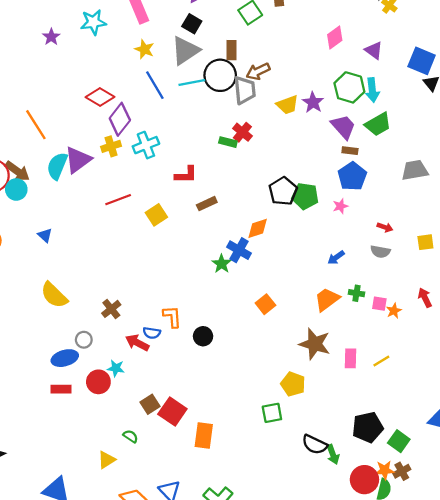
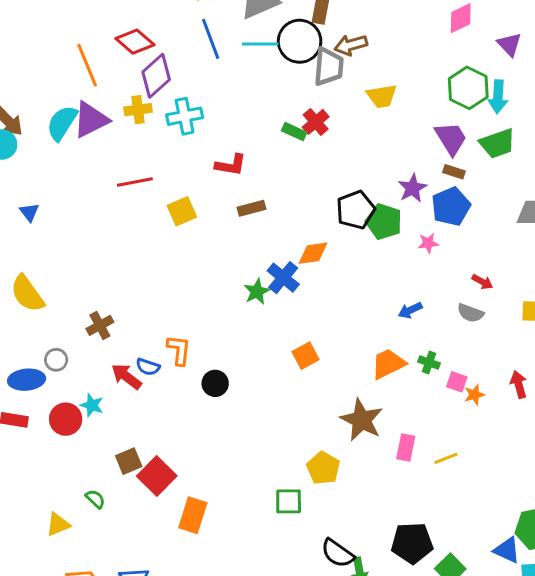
purple star: (313, 102) -> (412, 188), moved
orange line: (36, 125) -> (87, 65), moved

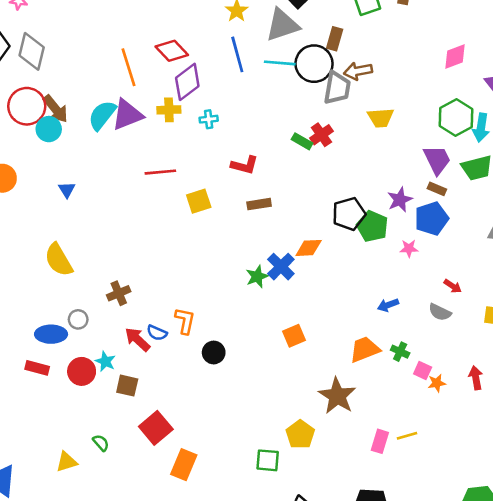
cyan cross: (185, 116) -> (209, 119), size x0.6
pink rectangle: (406, 448) -> (380, 441), moved
brown square: (129, 461) -> (127, 386), moved, turned 30

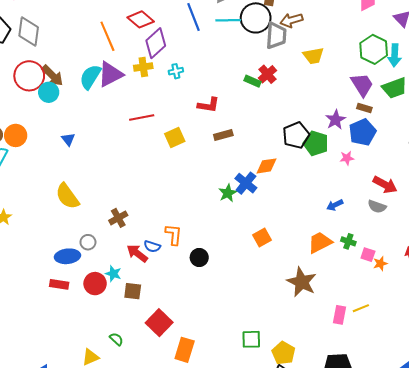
red arrow: (453, 286) -> (385, 185), size x1.6
yellow pentagon: (300, 434) -> (284, 353), moved

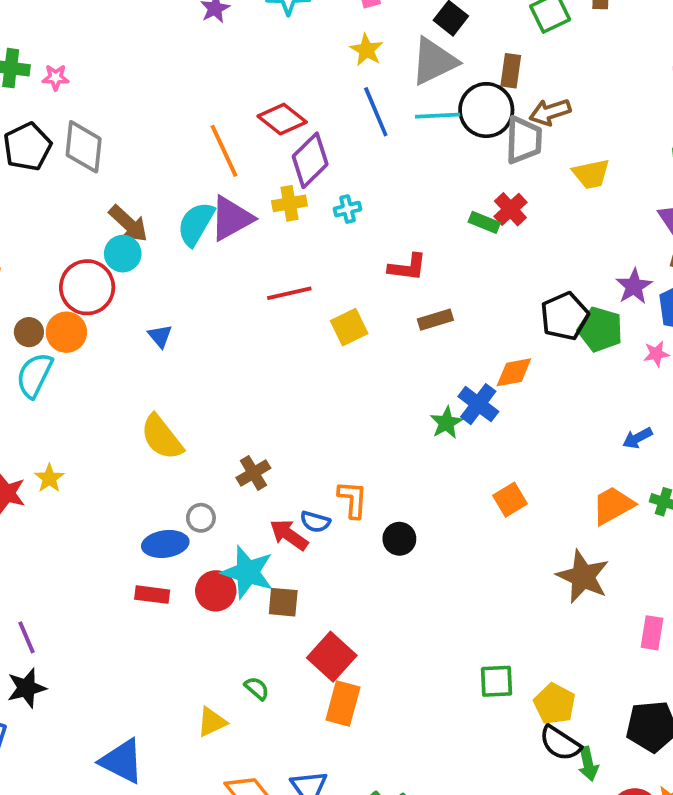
red circle: (29, 76) -> (87, 287), moved
cyan star: (113, 274) -> (248, 572), size x1.8
orange rectangle: (185, 350) -> (343, 703), moved

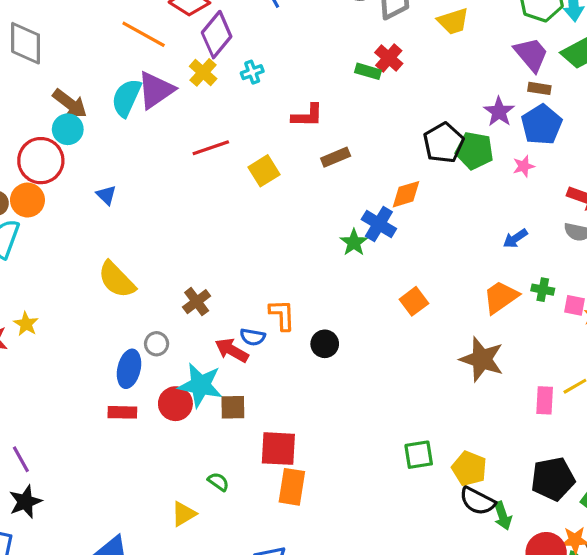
orange line: (224, 151) -> (144, 34), turned -30
yellow cross: (289, 203) -> (203, 72), turned -32
blue ellipse: (165, 544) -> (129, 369), turned -63
red square: (332, 657) -> (278, 449), turned -33

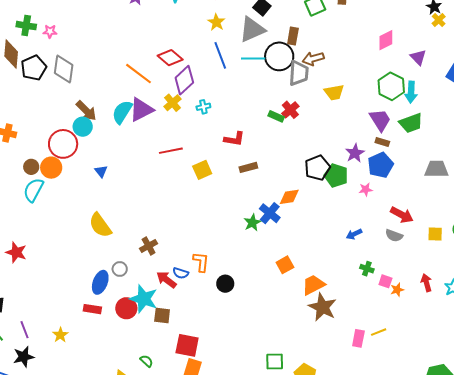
orange trapezoid: (501, 297) -> (313, 285), moved
yellow star: (26, 324) -> (60, 335), moved

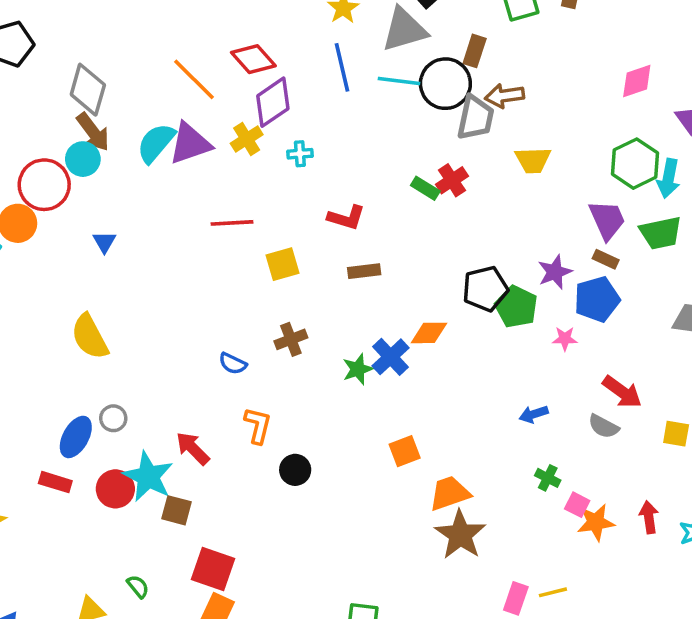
gray diamond: (64, 69) -> (88, 90), moved
brown cross: (149, 246) -> (291, 339), moved
blue semicircle: (181, 273) -> (233, 363), moved
orange star: (397, 290) -> (596, 522), size x1.5

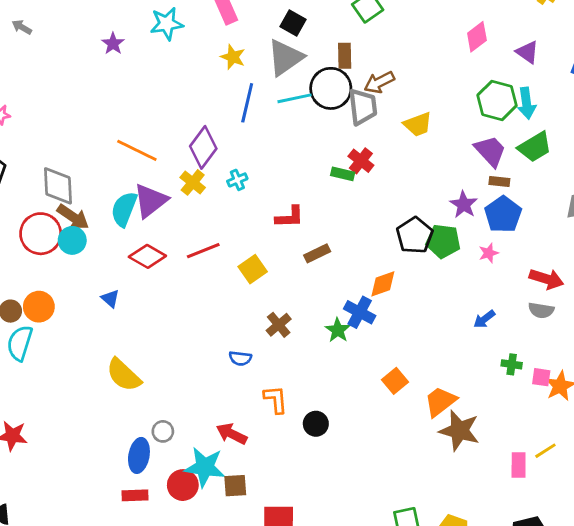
red diamond: (253, 59) -> (147, 256), moved
blue line: (342, 67) -> (247, 103), turned 45
red circle: (44, 185) -> (41, 234), moved

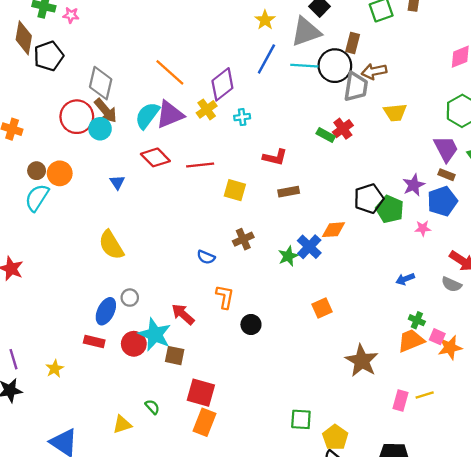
yellow square: (253, 269) -> (235, 190), turned 35
orange trapezoid: (440, 402) -> (411, 341), moved

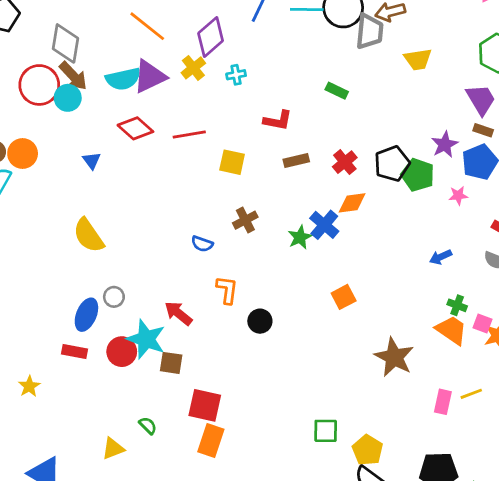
cyan semicircle: (147, 115) -> (123, 79), turned -136
red cross: (343, 129) -> (345, 162), moved
orange trapezoid: (411, 341) -> (451, 330), turned 60

